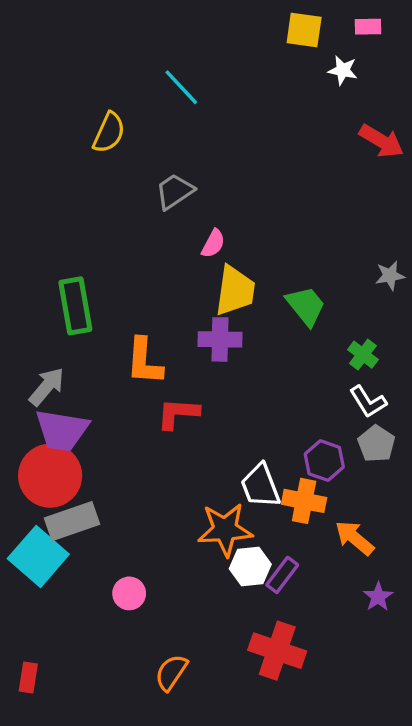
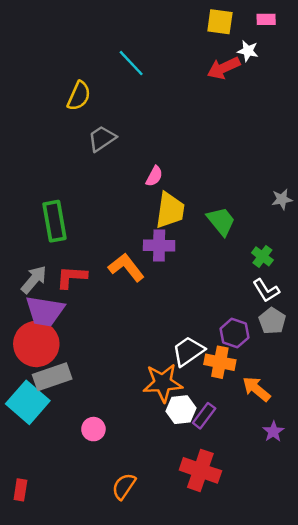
red arrow: (381, 141) -> (224, 68), moved, turned 124
gray trapezoid: (175, 191) -> (102, 138), moved
orange L-shape: (144, 361) -> (126, 267), moved, turned 138
red L-shape: (178, 413) -> (72, 277), moved
white trapezoid: (260, 486) -> (188, 351), turned 76

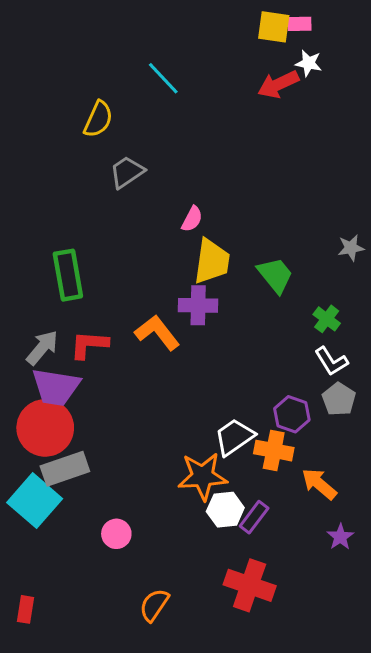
pink rectangle: (266, 19) -> (299, 24), moved

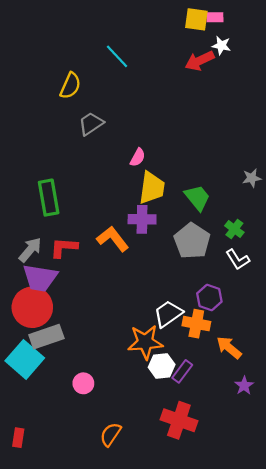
gray pentagon: (339, 399) -> (192, 241), moved, size x1.5

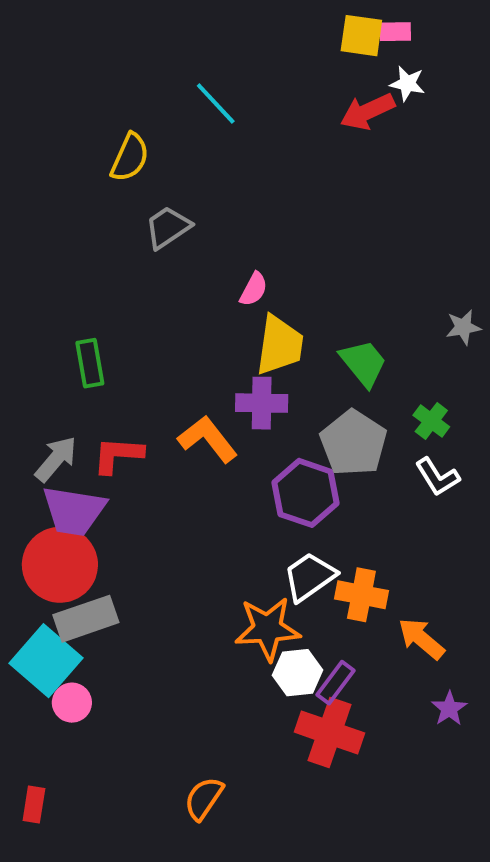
green rectangle: (49, 198) -> (90, 363), size x0.7
purple hexagon: (209, 298) -> (306, 493), moved, size x1.4
pink circle: (83, 383) -> (72, 703), moved
red cross: (179, 420) -> (329, 733), moved

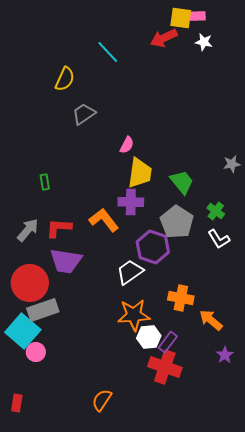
red arrow: (367, 111) -> (164, 38), moved
green rectangle: (90, 363) -> (45, 182), size x0.7
purple trapezoid: (74, 511) -> (66, 261), moved
white trapezoid: (310, 577) -> (130, 272), moved

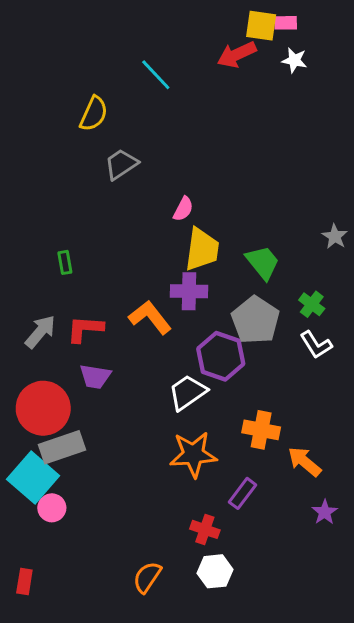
gray star: (232, 164) -> (335, 236), turned -30
purple trapezoid: (66, 261) -> (95, 376), size x0.7
white hexagon: (149, 337) -> (215, 571), moved
red cross: (165, 367) -> (205, 529), moved, size x0.6

